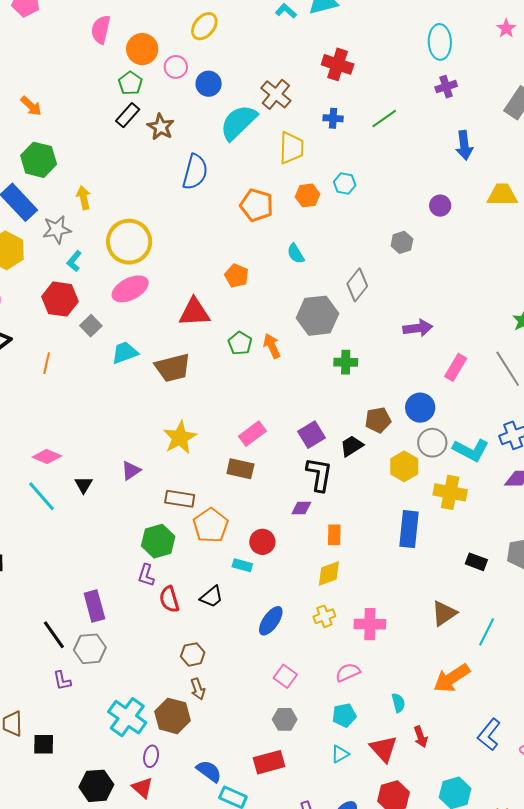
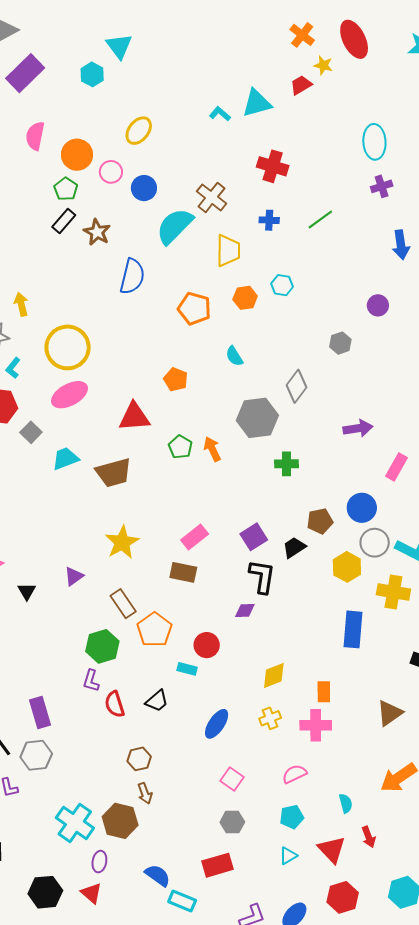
brown rectangle: (180, 499) -> (123, 604), turned 48
orange rectangle: (334, 535) -> (324, 692), moved

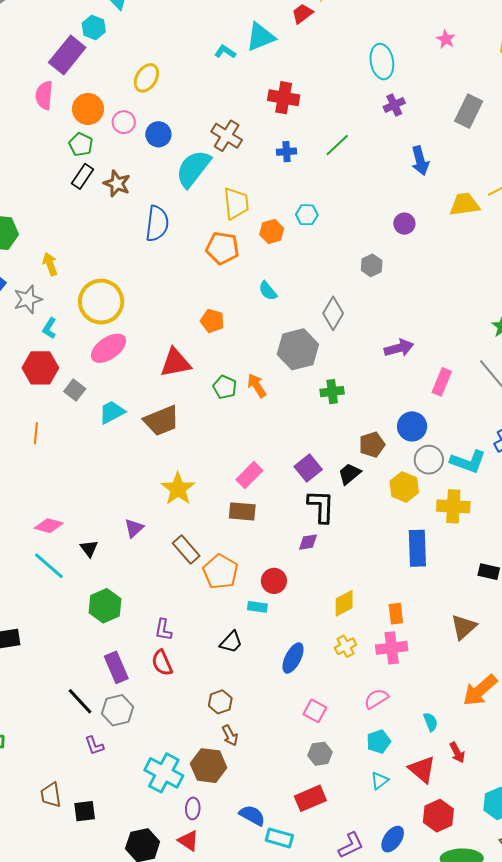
purple rectangle: (25, 73) -> (67, 55), moved
yellow trapezoid: (228, 251) -> (236, 203), moved
green hexagon: (102, 646) -> (105, 606), moved
red semicircle: (115, 704) -> (162, 663), moved

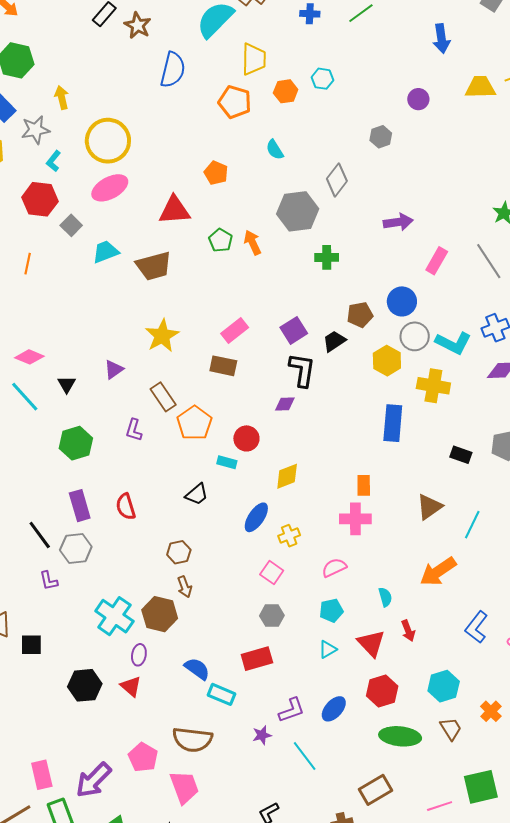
yellow diamond: (344, 603) -> (287, 476), moved
purple L-shape: (163, 630) -> (134, 430), moved
yellow cross: (345, 646) -> (289, 536), moved

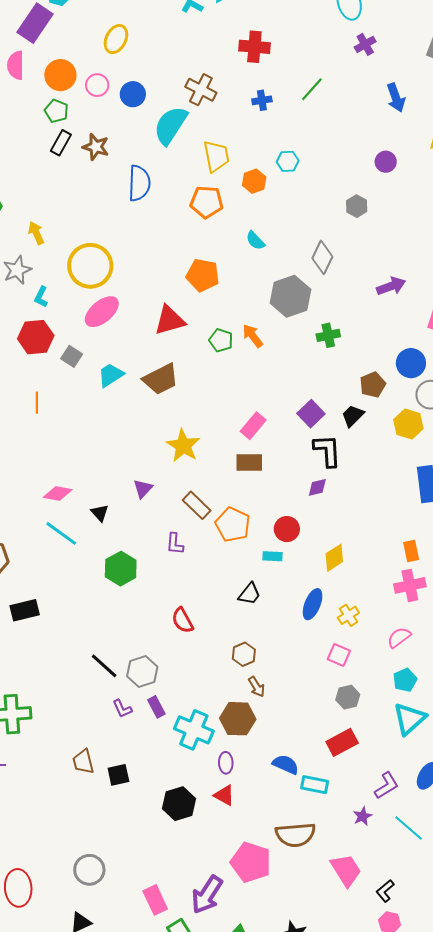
orange pentagon: (216, 173) -> (203, 275), size x1.4
purple rectangle: (80, 506) -> (156, 707), moved, size x0.7
cyan triangle: (328, 649) -> (409, 719), size x1.8
pink pentagon: (143, 757) -> (251, 862), size x1.4
pink trapezoid: (184, 787) -> (346, 870), moved

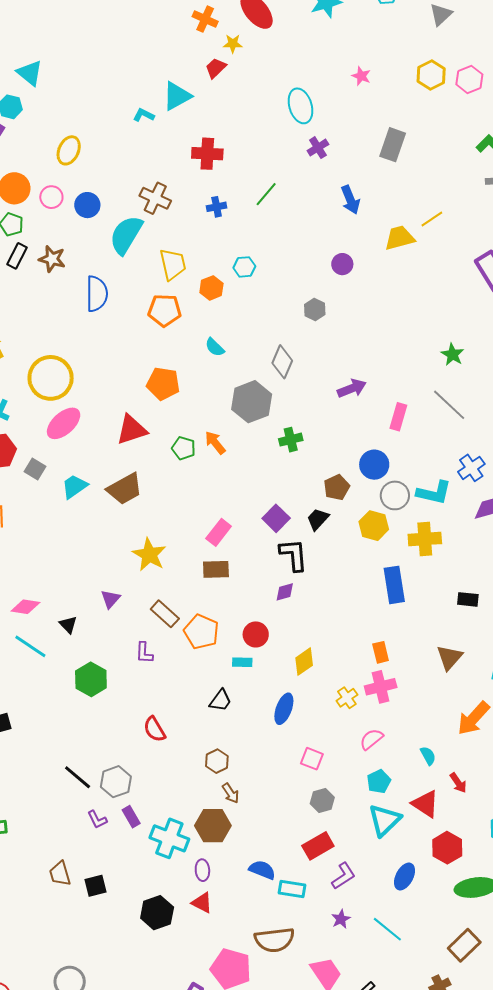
yellow cross: (348, 615) -> (347, 698), moved
purple L-shape: (387, 786) -> (344, 876), moved

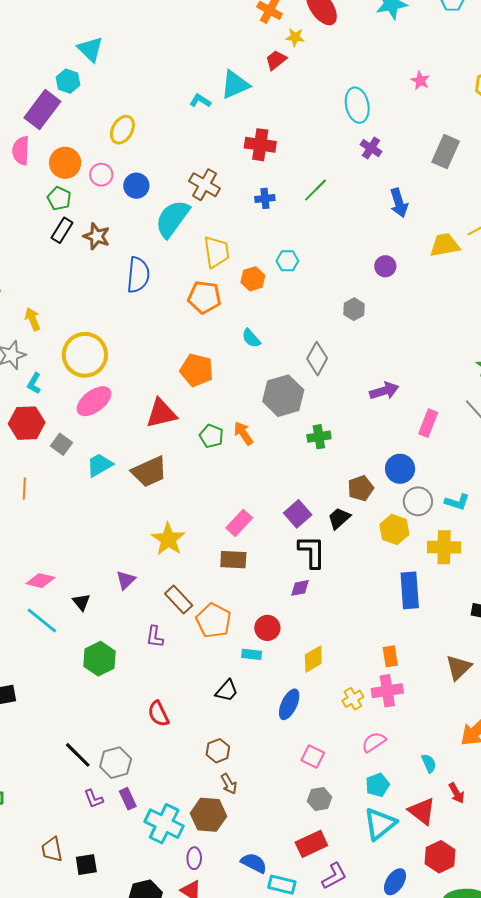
purple cross: (318, 148) -> (371, 148), turned -30
cyan L-shape: (434, 493) -> (457, 502), size x0.7

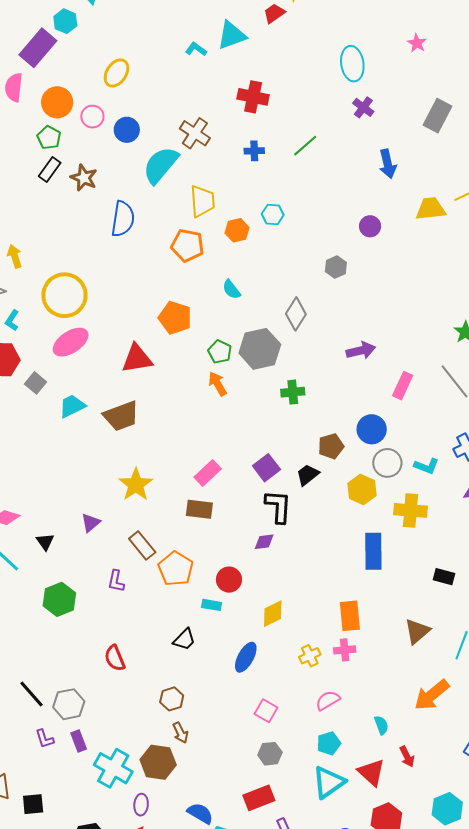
green pentagon: (211, 436) -> (220, 352), moved
orange rectangle: (390, 656) -> (350, 616), size x1.4
pink cross: (387, 691) -> (345, 650), size x0.7

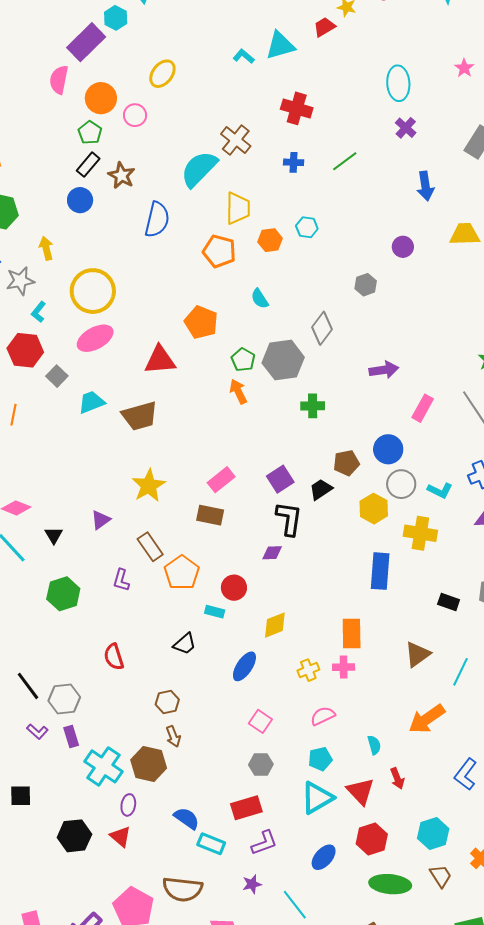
blue circle: (127, 130) -> (80, 200), moved
purple L-shape: (45, 739) -> (37, 732), turned -35

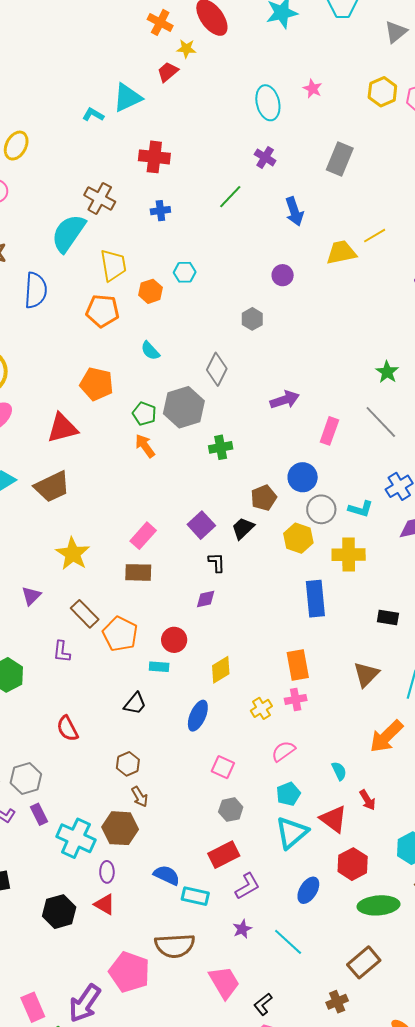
cyan ellipse: (398, 83) -> (268, 103), moved
green line: (345, 161) -> (230, 197), moved
black L-shape: (289, 519) -> (217, 563), size x0.6

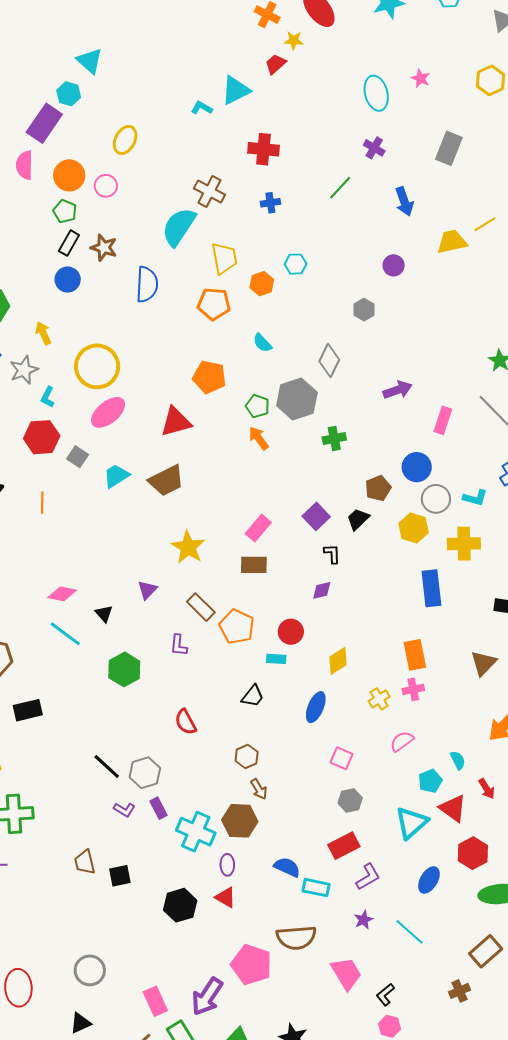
cyan pentagon: (288, 794) -> (430, 781), moved

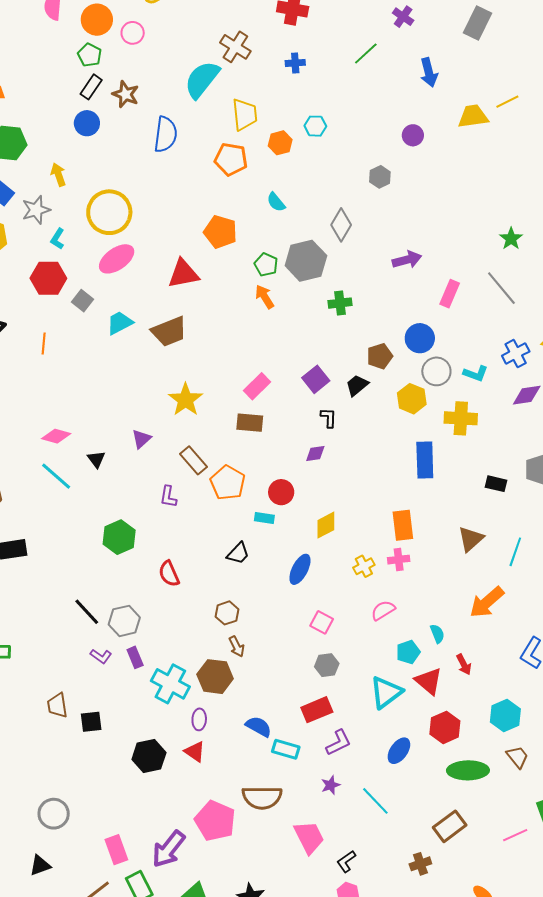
green hexagon: (124, 669) -> (119, 537), moved

